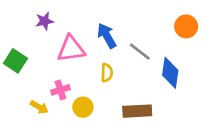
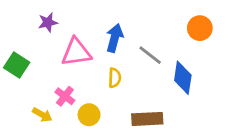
blue arrow: (107, 36) -> (115, 38), turned 45
pink cross: (60, 90) -> (65, 96), turned -36

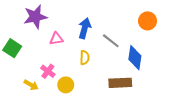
purple star: (48, 22) -> (35, 17), size x1.6
pink triangle: (76, 52) -> (56, 39), size x0.6
brown rectangle: (147, 119) -> (120, 83), moved

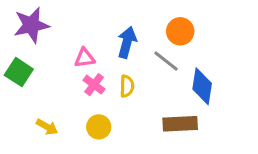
purple star: (35, 17) -> (31, 25), moved
orange circle: (148, 21) -> (180, 31), moved
pink cross: (48, 71) -> (94, 85), moved

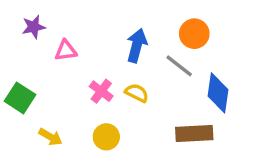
purple star: (31, 25) -> (34, 27), size x0.6
pink triangle: (85, 58) -> (66, 51), moved
green square: (19, 72) -> (20, 98), moved
yellow semicircle: (127, 86) -> (137, 93), turned -65

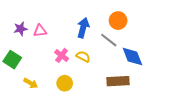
purple star: (34, 27) -> (20, 29), moved
blue diamond: (218, 93) -> (132, 56), turned -30

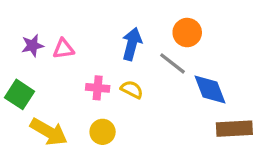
pink cross: (62, 55) -> (98, 88), turned -32
brown rectangle: (118, 81) -> (234, 129), moved
yellow arrow: (31, 83) -> (49, 132), size x1.6

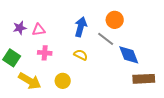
pink cross: (98, 88) -> (45, 53), moved

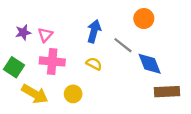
orange circle: (115, 20) -> (144, 19), moved
pink triangle: (39, 30) -> (45, 35), turned -40
pink cross: (45, 53) -> (52, 61), size x1.5

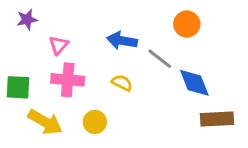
blue arrow: (94, 31) -> (122, 41), turned -95
purple star: (23, 32) -> (27, 19), moved
green square: (14, 67) -> (18, 87), turned -30

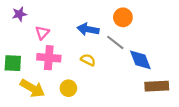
orange circle: (187, 24) -> (123, 17), moved

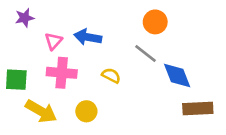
blue arrow: (88, 29) -> (88, 37), moved

